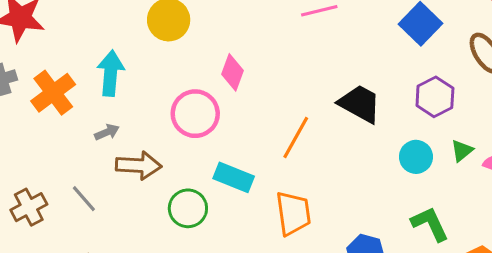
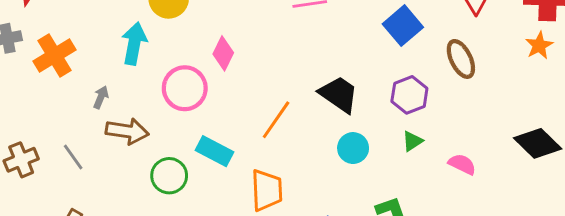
cyan arrow: (111, 73) -> (134, 43), moved
gray arrow: (107, 132) -> (101, 97), turned -50
green triangle: (462, 151) -> (412, 141), moved
cyan circle: (416, 157) -> (353, 148), moved

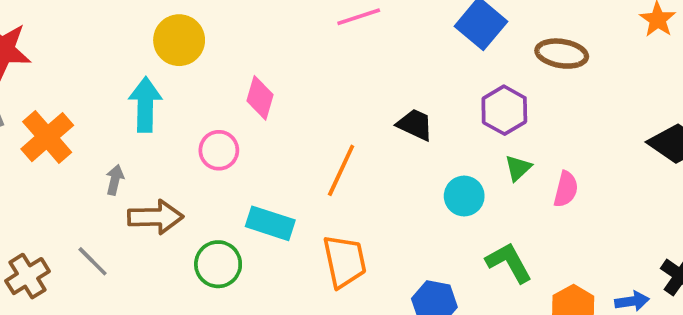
brown ellipse: (461, 59) -> (562, 54), turned -45
pink circle: (185, 88) -> (219, 150), size x0.7
black trapezoid: (339, 94) -> (415, 125), size x0.7
cyan circle: (353, 148) -> (464, 196), moved
pink semicircle: (462, 164) -> (566, 189), moved, turned 88

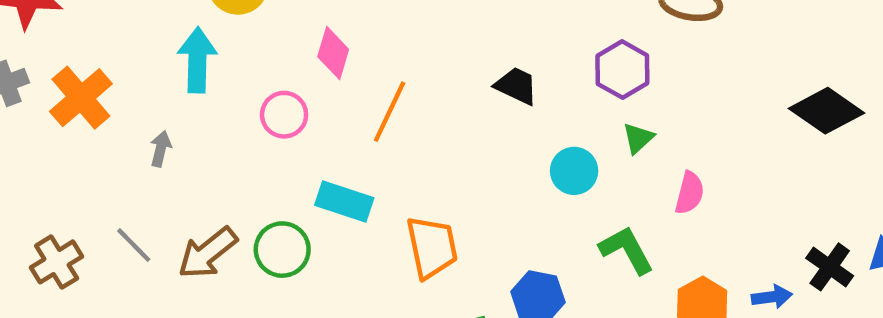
orange line: (341, 170) -> (390, 112), moved
pink semicircle: (566, 189) -> (690, 193), moved
brown arrow: (155, 217) -> (208, 253), moved, turned 142

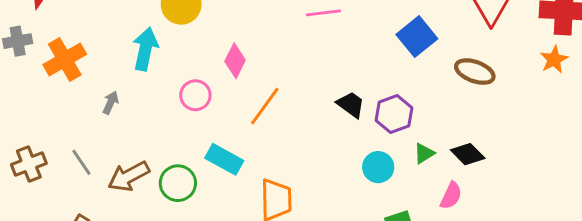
purple hexagon: (622, 70) -> (394, 114), moved
black diamond: (826, 111) -> (468, 154), moved, size x0.7

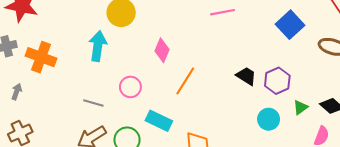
orange cross: (65, 59) -> (41, 57), turned -36
pink circle: (195, 95) -> (130, 87), moved
gray arrow: (111, 103) -> (17, 92), moved
gray line: (81, 162) -> (93, 103), moved, turned -36

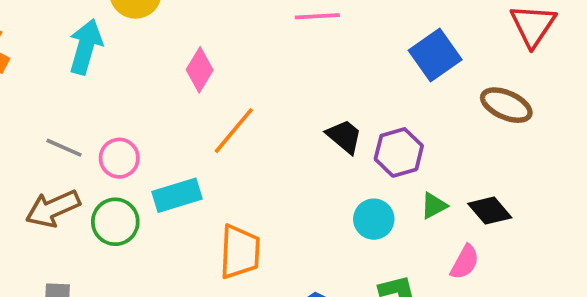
pink circle: (130, 87) -> (119, 158), moved
cyan rectangle: (159, 121) -> (177, 195), turned -50

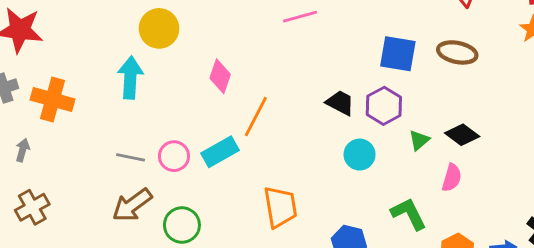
blue square: (435, 55) -> (398, 54), moved, turned -33
cyan rectangle: (177, 195) -> (220, 152), moved
cyan circle: (374, 219) -> (360, 155), moved
green circle: (115, 222) -> (182, 225), moved

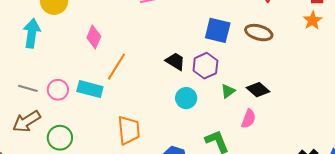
cyan rectangle: (220, 152) -> (90, 89), turned 40

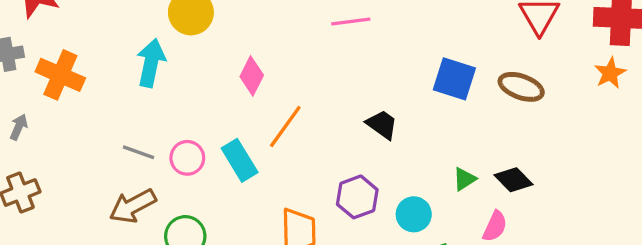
purple hexagon: (205, 66) -> (357, 197), moved
cyan rectangle: (90, 89) -> (240, 160), turned 40
cyan circle: (186, 98) -> (414, 214), moved

